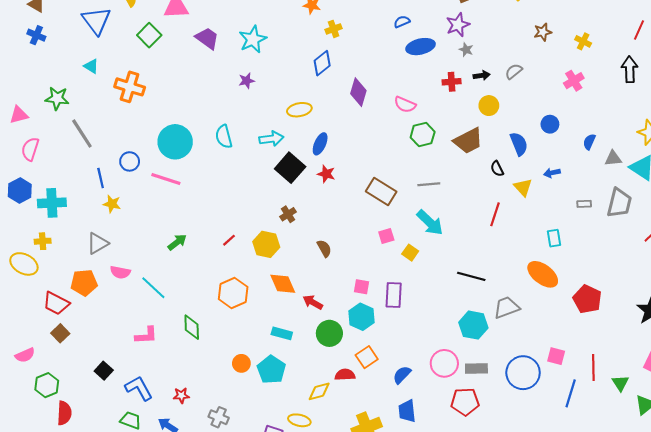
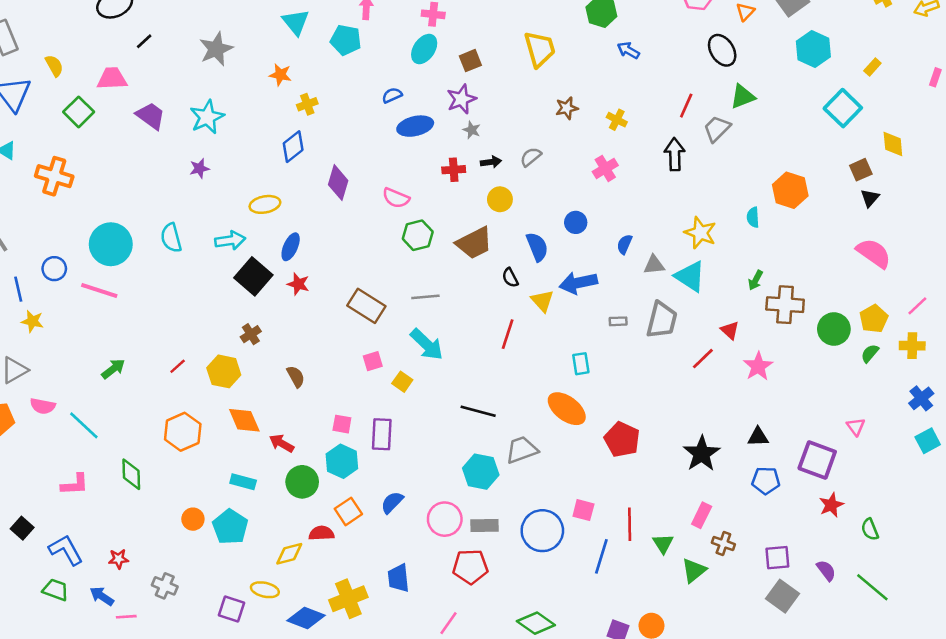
blue arrow: (552, 173) -> (578, 283), size x1.8
blue semicircle: (402, 375) -> (392, 502), moved

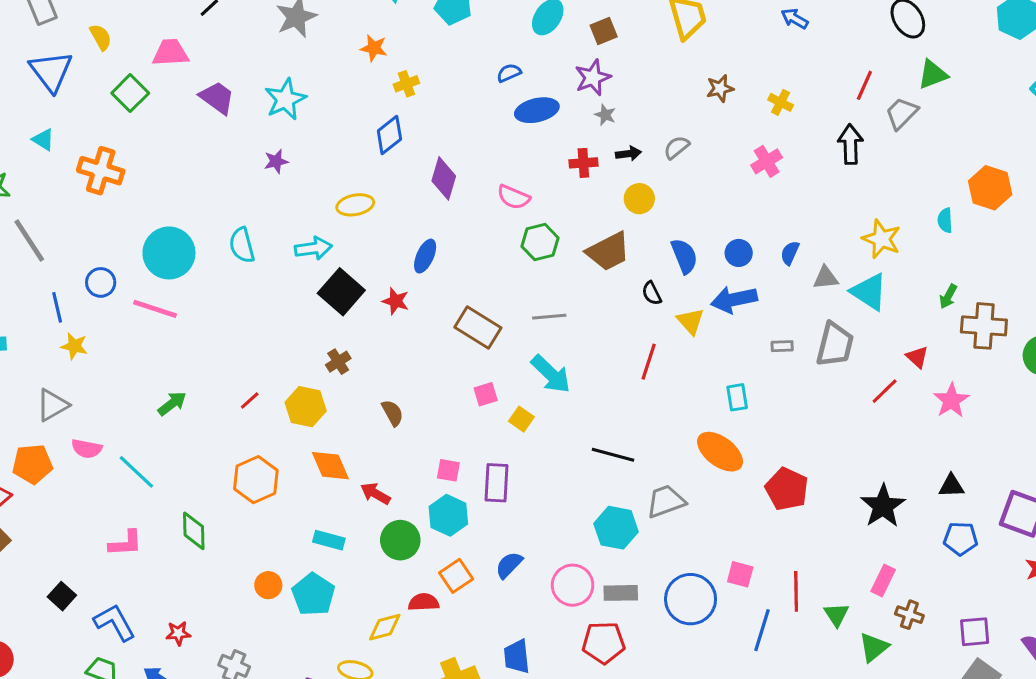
blue circle: (576, 222) -> (739, 253), moved
blue ellipse: (291, 247) -> (425, 256), moved

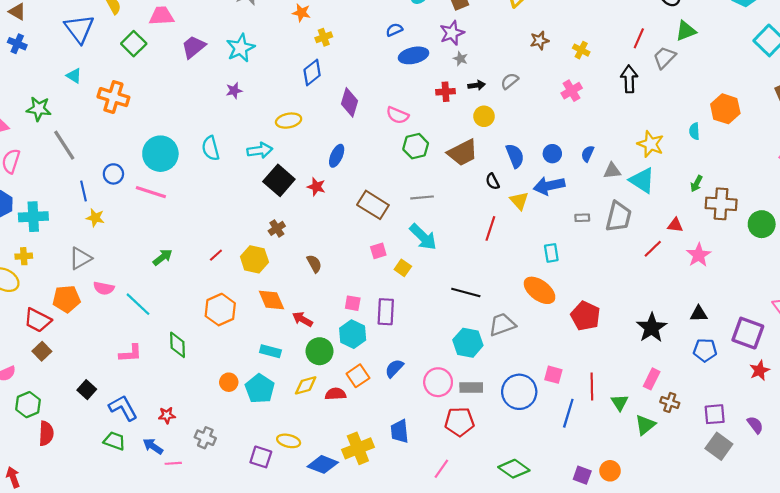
purple trapezoid: (217, 98) -> (194, 47), turned -75
red triangle: (917, 357) -> (675, 225), turned -35
yellow diamond: (385, 627) -> (306, 385), moved

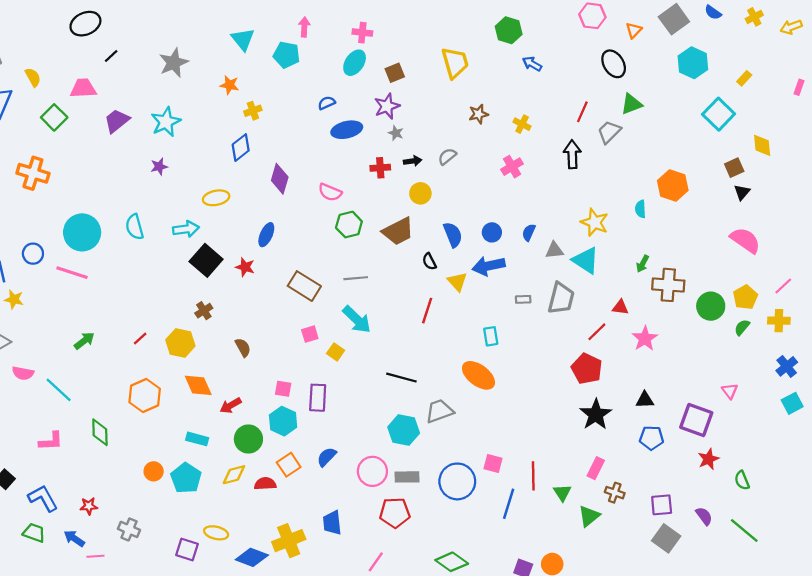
red pentagon: (585, 316) -> (587, 369), moved
red arrow: (302, 319) -> (231, 405), turned -60

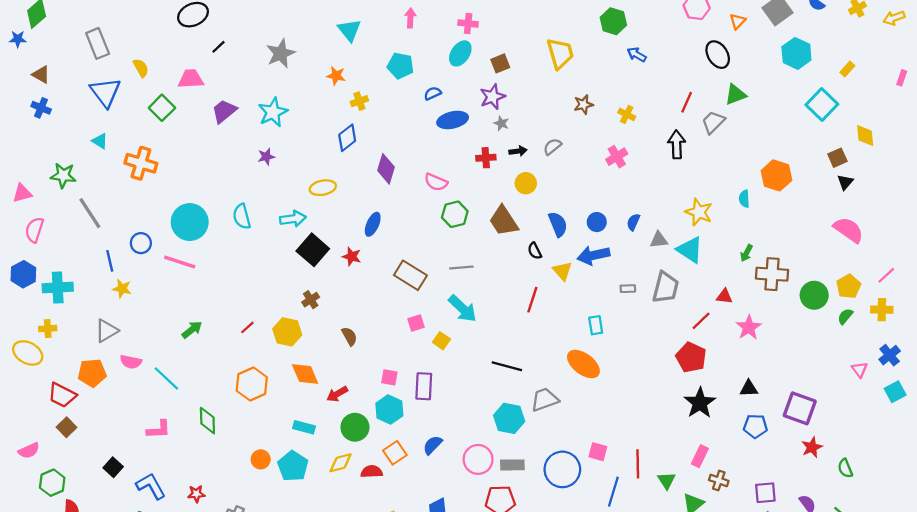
cyan pentagon: (286, 55) -> (400, 66), moved
brown trapezoid: (398, 231) -> (504, 221), turned 84
pink triangle: (730, 391) -> (860, 370), moved

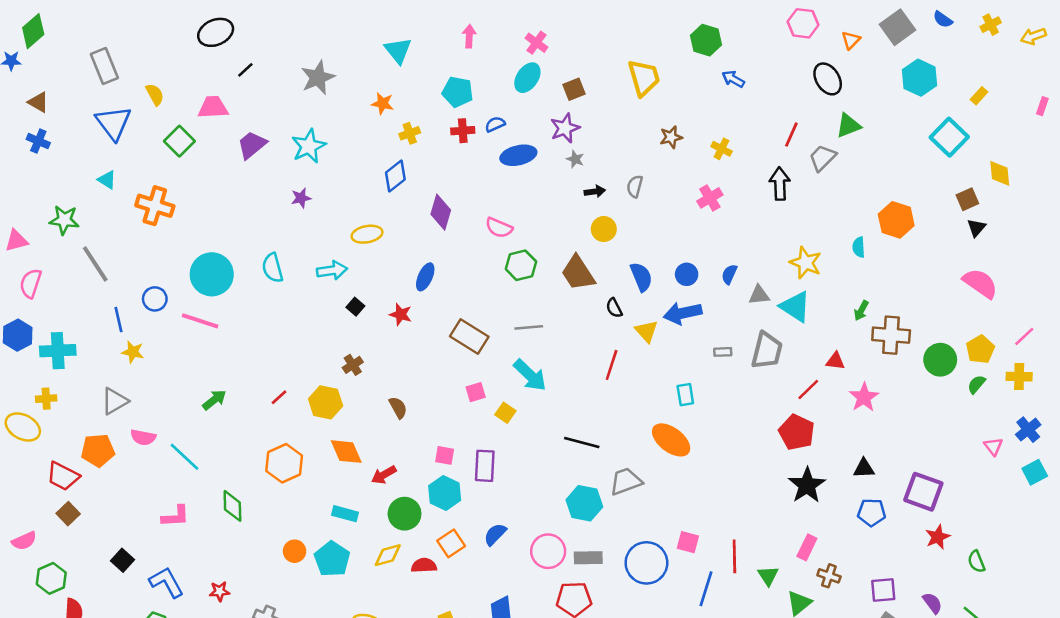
pink cross: (468, 24) -> (536, 43), turned 30
gray semicircle: (552, 147) -> (635, 186), turned -36
red cross: (486, 158) -> (463, 131), moved
black square: (313, 250) -> (355, 307), size x0.5

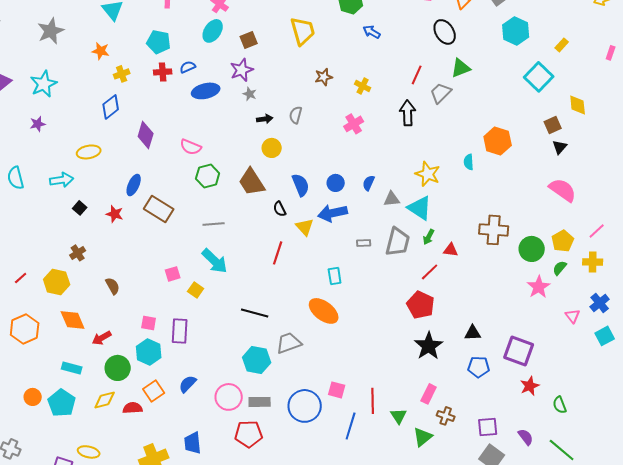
green arrow: (861, 311) -> (429, 237), moved
brown rectangle: (469, 336) -> (159, 209), moved
pink star: (864, 397) -> (539, 287), moved

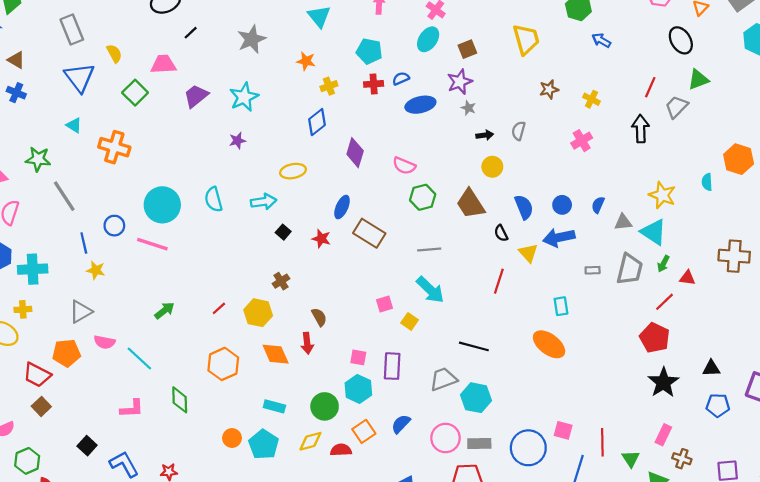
red arrow: (102, 338) -> (307, 343), moved, turned -66
gray trapezoid: (289, 343) -> (443, 379), moved

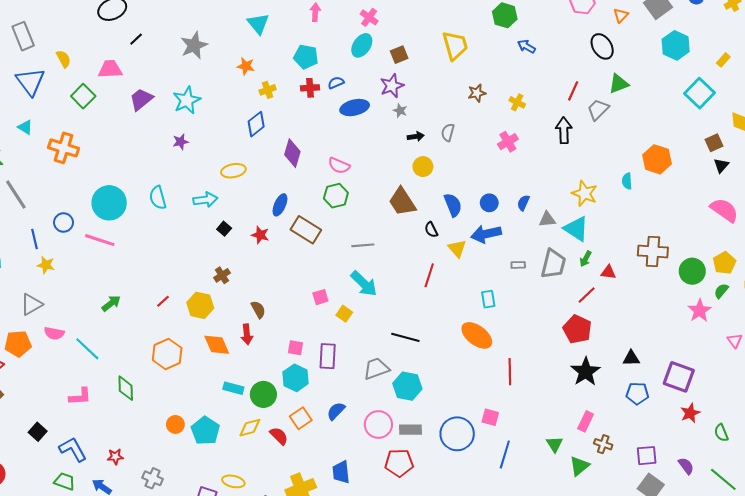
green hexagon: (423, 197) -> (336, 196), moved
cyan rectangle: (274, 406) -> (233, 388), moved
red line: (602, 442) -> (510, 372), moved
red semicircle: (341, 450) -> (279, 436), turned 48

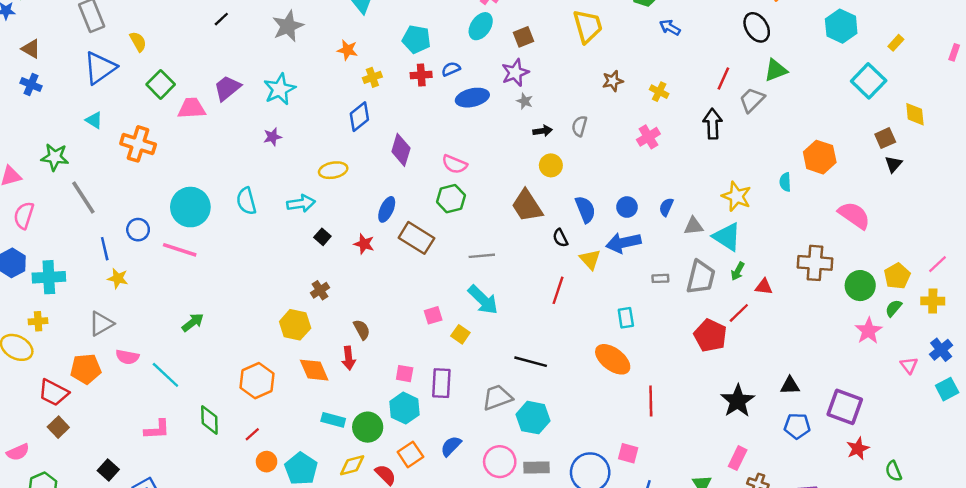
pink trapezoid: (110, 69) -> (192, 108), moved
blue triangle: (30, 82) -> (100, 68), turned 32
pink semicircle: (724, 210) -> (854, 215), moved
red line: (163, 301) -> (252, 434), moved
red pentagon: (577, 329) -> (710, 336), moved

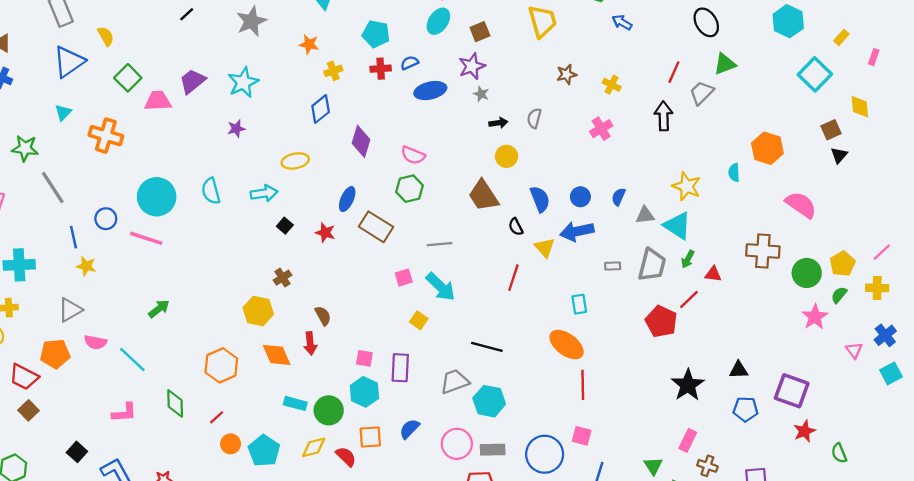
pink rectangle: (954, 52) -> (874, 57), moved
cyan triangle: (94, 120) -> (63, 112), turned 42
pink square: (433, 315) -> (404, 278), moved
red line: (651, 401) -> (583, 385), moved
orange square: (410, 454) -> (370, 437), turned 30

